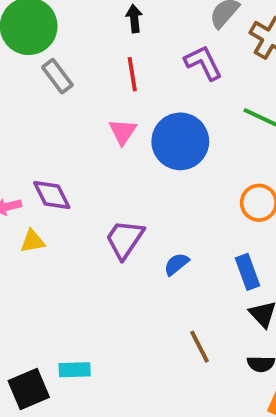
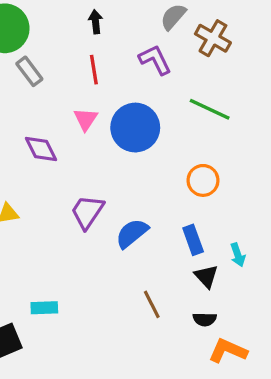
purple diamond: (52, 195) -> (41, 149), moved
blue semicircle: (176, 264) -> (132, 233), size x1.5
cyan rectangle: (75, 370) -> (44, 308), moved

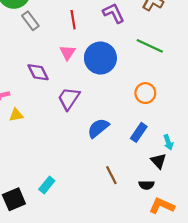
purple trapezoid: (87, 212) -> (69, 99), moved
blue rectangle: (193, 240) -> (139, 132), turned 54
black triangle: (206, 276) -> (158, 161), moved
cyan rectangle: (44, 308) -> (47, 185), moved, turned -49

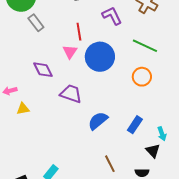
red line: (73, 20) -> (79, 32), moved
orange circle: (145, 93) -> (142, 77), moved
purple trapezoid: (69, 99) -> (71, 94), turned 75

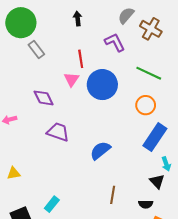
purple trapezoid: (71, 94) -> (58, 132), moved
yellow triangle: (23, 109) -> (14, 173), moved
blue rectangle: (135, 125) -> (155, 137), moved, size x1.5
brown line: (110, 164) -> (113, 195), turned 36

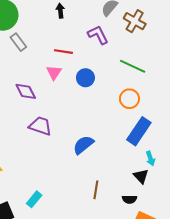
red line: (81, 59) -> (63, 52), turned -72
blue circle: (102, 85) -> (85, 78), size x0.6

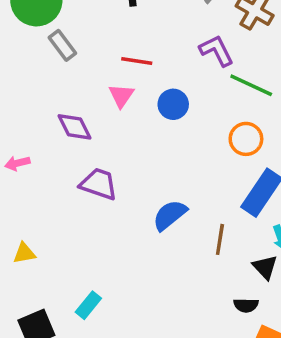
purple L-shape: (98, 35) -> (217, 51), moved
brown line: (96, 190) -> (220, 239), moved

